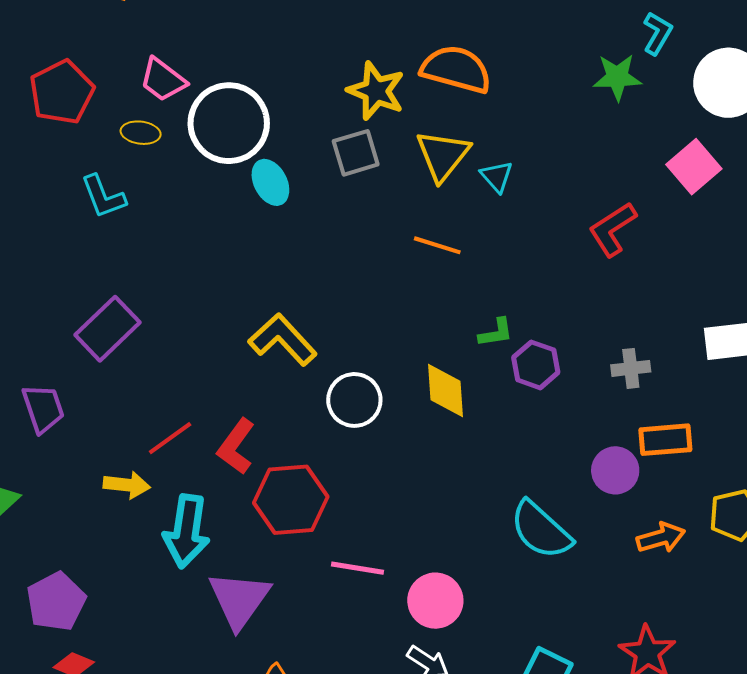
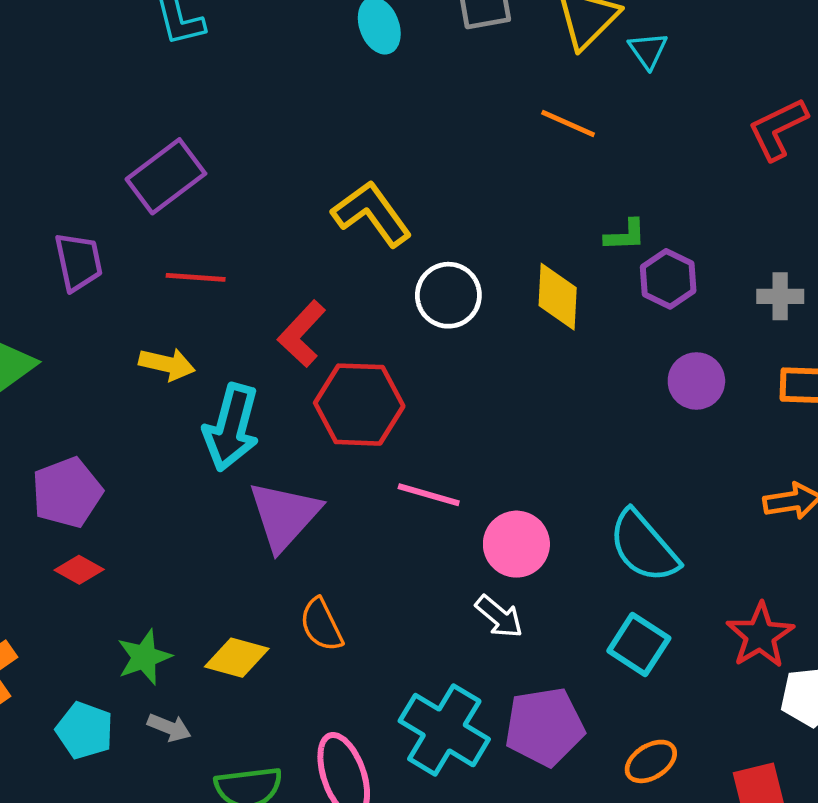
red line: (170, 438) -> (196, 277), moved, turned 33
purple circle: (615, 470) -> (696, 381), moved
cyan semicircle: (541, 530) -> (644, 546), moved

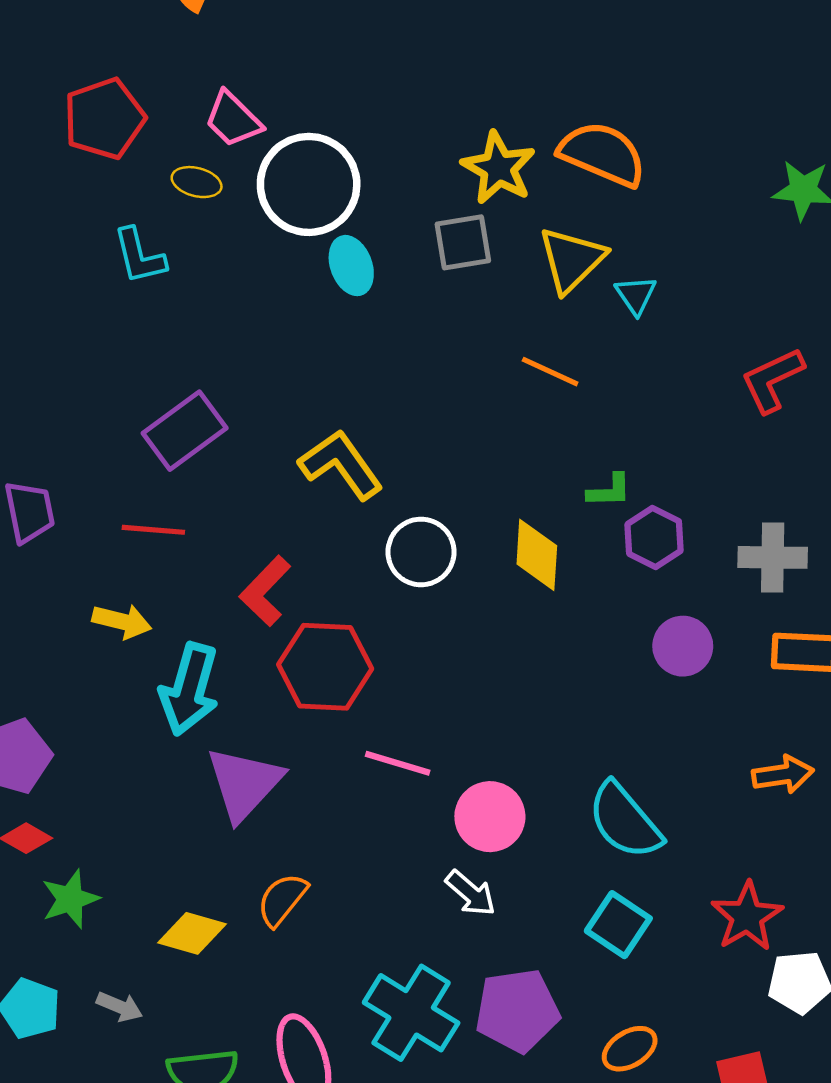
purple rectangle: (166, 176) -> (185, 431), moved
gray cross: (780, 296) -> (773, 557), size x1.4
orange semicircle: (321, 625) -> (282, 900), turned 64
green star: (144, 657) -> (70, 899), moved

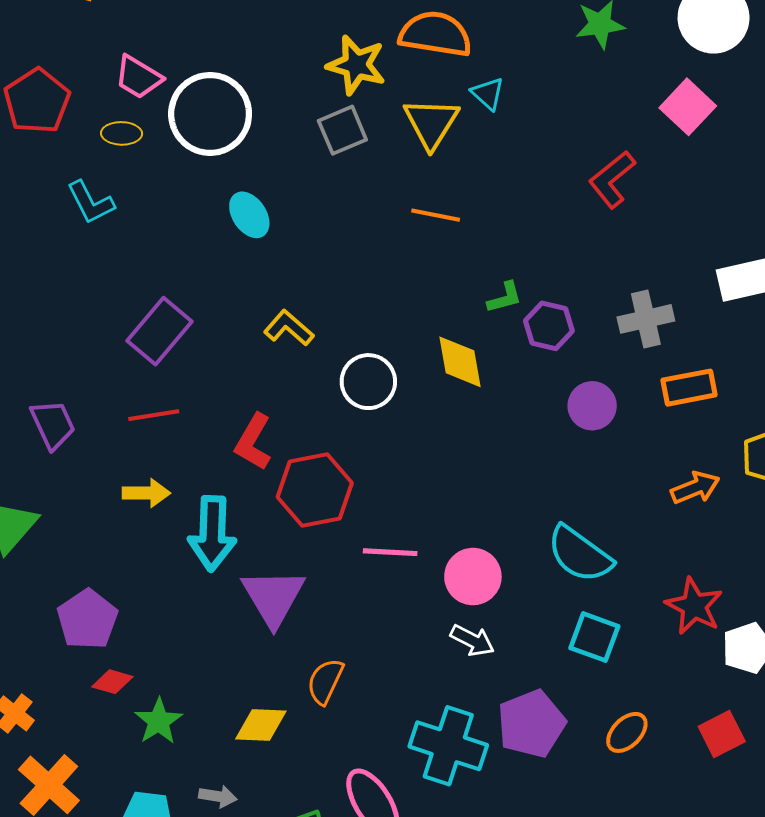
cyan ellipse: (351, 266) -> (249, 215), moved
cyan triangle: (636, 295) -> (488, 94), moved
yellow L-shape: (341, 465) -> (289, 328), size x0.7

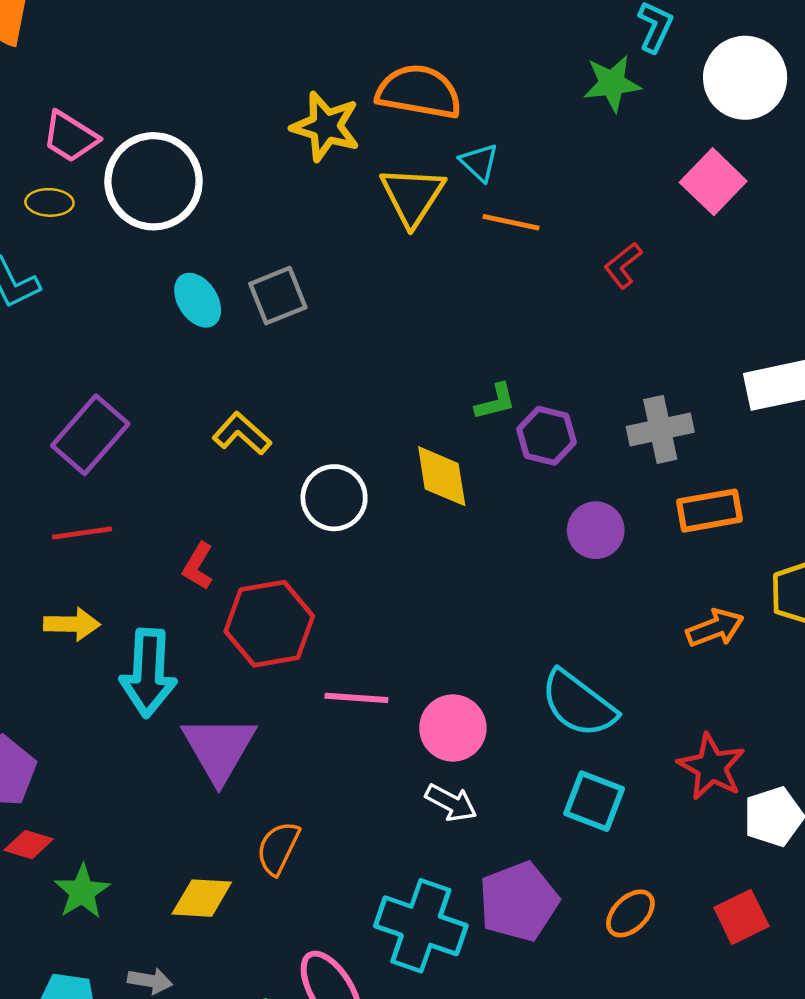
gray square: (342, 130) -> (278, 296), moved
red L-shape: (612, 179) -> (623, 265), size x0.7
orange line: (436, 215) -> (511, 222), moved
red L-shape: (253, 442) -> (198, 566), size x0.7

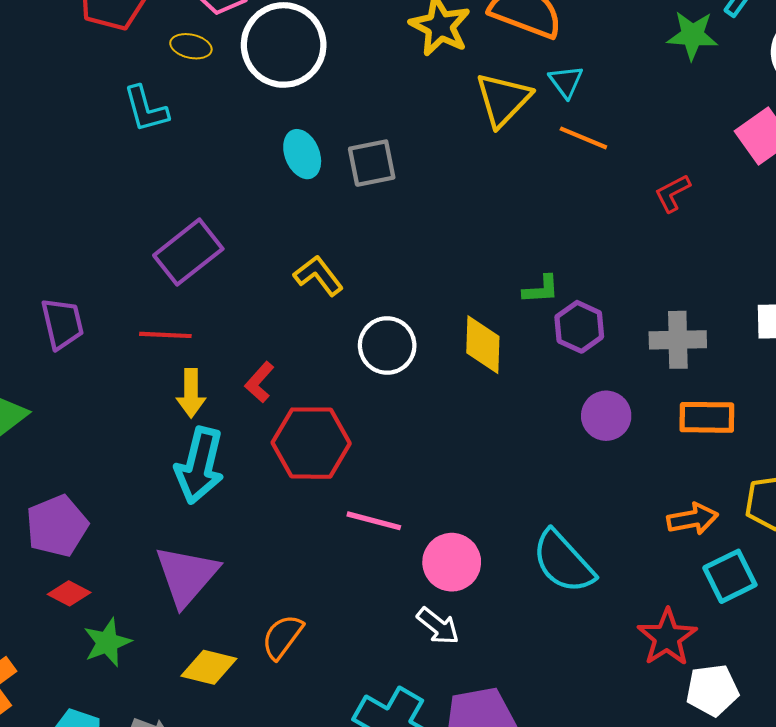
yellow arrow: (72, 624) -> (191, 393), moved, turned 78
purple triangle: (219, 748) -> (186, 576), moved
cyan square: (594, 801) -> (730, 576), moved, turned 32

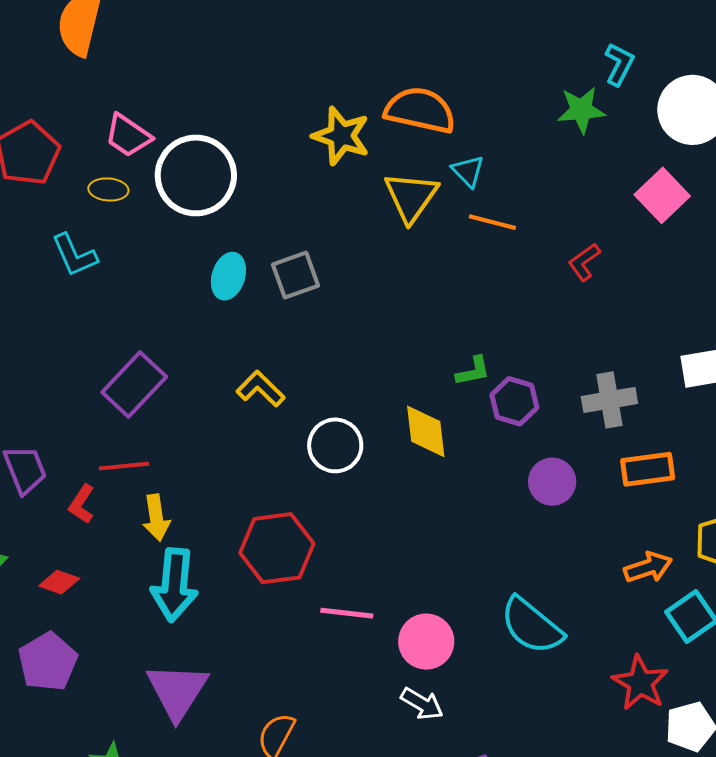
cyan ellipse: (302, 154) -> (228, 276), turned 48
red L-shape: (259, 382) -> (82, 504), moved
red diamond: (69, 593) -> (59, 582), moved

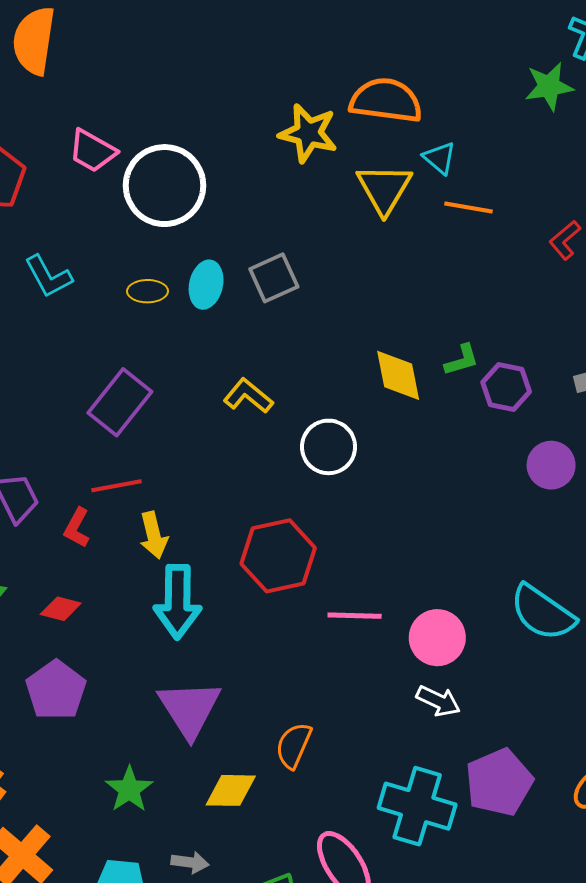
yellow ellipse: (108, 189) -> (147, 291), moved
yellow diamond: (426, 431) -> (398, 375), moved

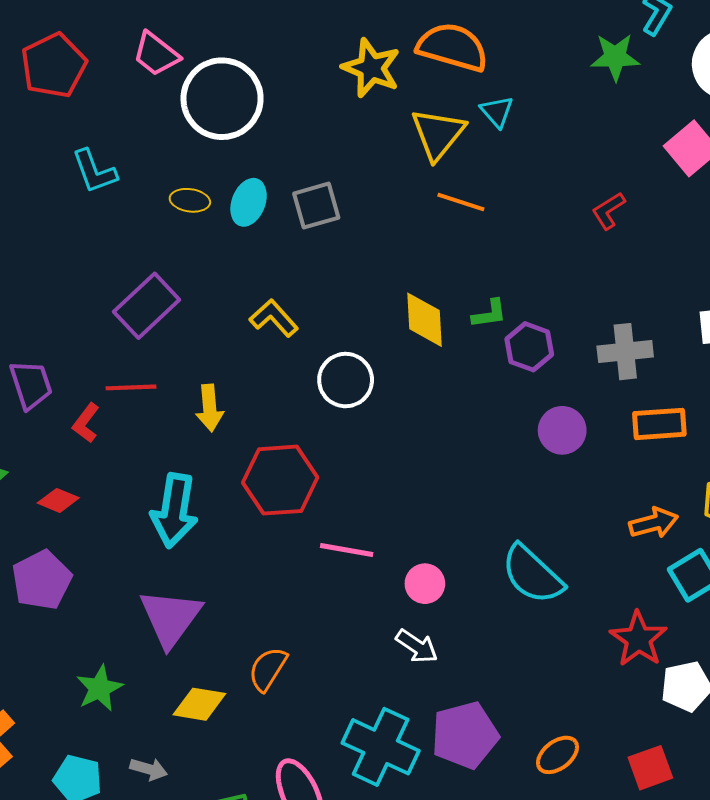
orange line: (468, 208) -> (461, 202), moved
yellow arrow: (154, 535) -> (210, 408), moved
pink circle: (437, 638) -> (425, 584), size x0.7

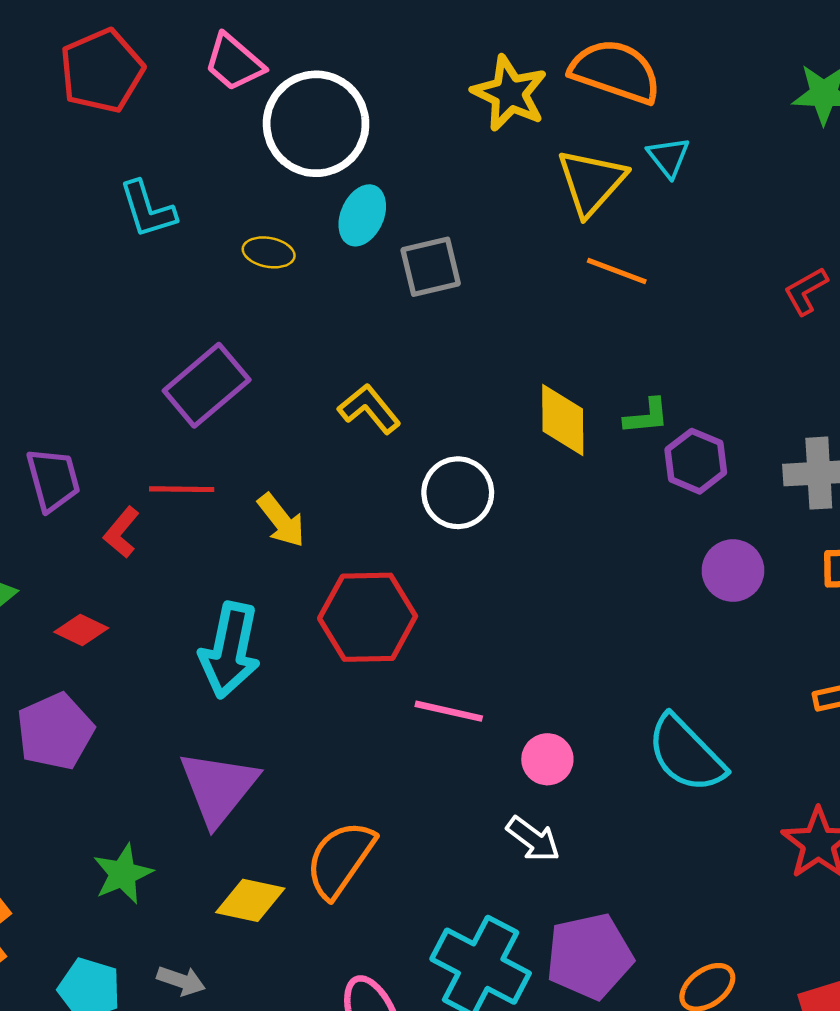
cyan ellipse: (249, 202) -> (362, 215), moved
yellow arrow: (210, 408) -> (281, 520), turned -36
orange semicircle: (268, 669) -> (340, 859), size x1.4

